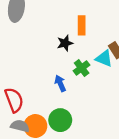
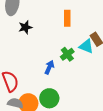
black star: (65, 43) -> (25, 27), moved
blue arrow: (60, 83) -> (49, 67), turned 48

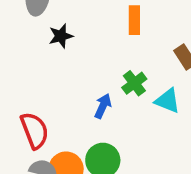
cyan triangle: (86, 46) -> (168, 101), moved

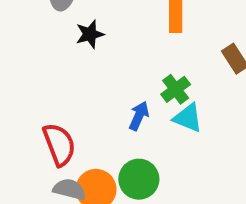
cyan triangle: (168, 101) -> (188, 118), moved

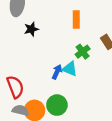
green cross: (176, 89) -> (83, 52), moved
cyan triangle: (188, 118) -> (70, 69), moved

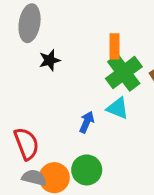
green cross: (83, 52) -> (124, 73), moved, size x1.6
cyan triangle: (70, 69) -> (118, 108), moved

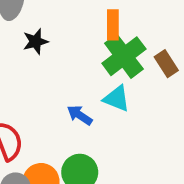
blue arrow: (87, 122) -> (80, 115), turned -80

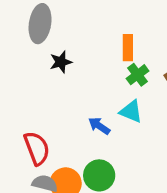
green cross: (124, 56) -> (137, 75), size x0.6

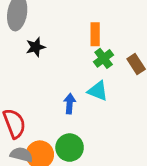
blue arrow: (99, 126) -> (70, 104), turned 60

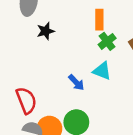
blue arrow: (70, 104) -> (76, 82), turned 132

